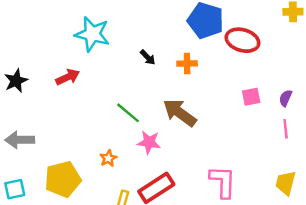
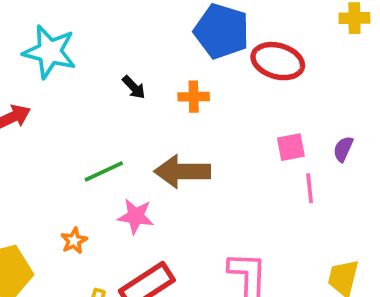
green line: (128, 113) -> (104, 171), turned -65
brown arrow: (180, 113) -> (182, 171), turned -36
pink line: (286, 129) -> (310, 188), moved

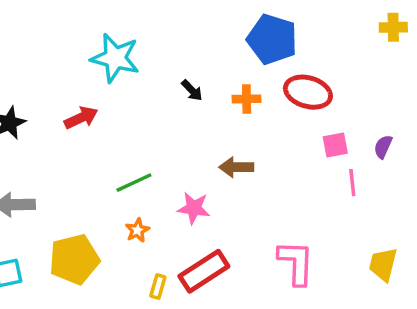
red ellipse: (278, 61) -> (308, 92), moved
green line: (104, 171) -> (134, 183), moved
brown arrow: (182, 171) -> (236, 167), size x0.7

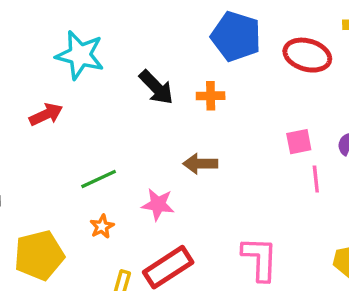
black arrow: (192, 90) -> (156, 87), size x1.6
red ellipse: (308, 92) -> (307, 55), moved

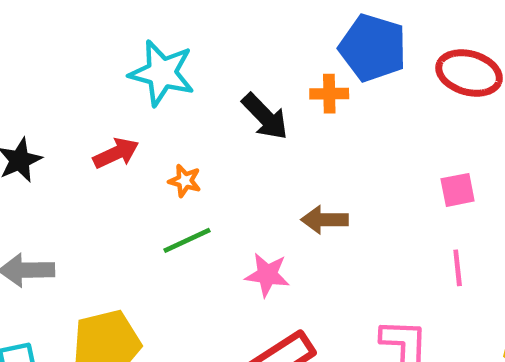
orange cross: (211, 96) -> (329, 94), moved
pink line: (316, 179) -> (458, 268), moved
orange star: (102, 226) -> (185, 181), moved, turned -30

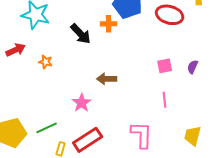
green line: (187, 240) -> (47, 128), moved
pink star: (267, 275) -> (82, 103), turned 30

